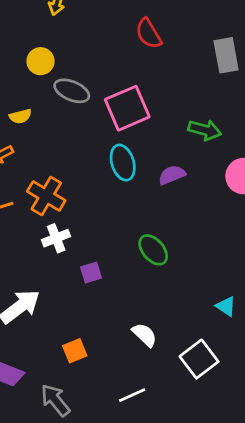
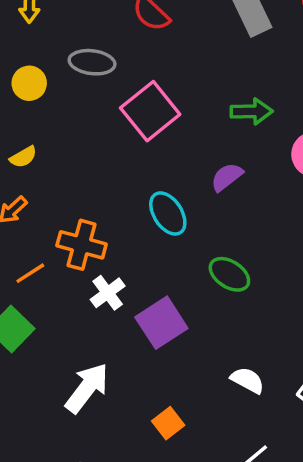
gray ellipse: (72, 91) -> (92, 62), moved
cyan ellipse: (123, 163) -> (168, 213), moved
purple square: (91, 273) -> (161, 323), size x1.8

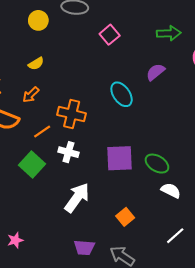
pink square: (150, 111) -> (110, 35), size x0.6
green ellipse: (229, 274) -> (157, 164), moved
white cross: (108, 293) -> (68, 152), moved, turned -36
purple square: (161, 323) -> (120, 158), turned 32

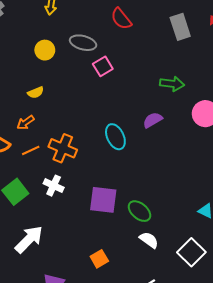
pink square: (110, 35) -> (103, 66), moved
orange line: (42, 131) -> (31, 150), moved
white arrow: (77, 198) -> (29, 239), moved

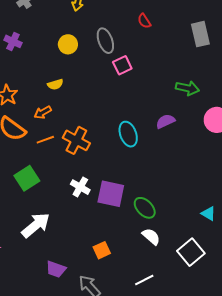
red semicircle: (121, 19) -> (144, 21), size x0.7
gray ellipse: (83, 43) -> (105, 41), turned 50
white cross: (54, 186) -> (80, 187), moved

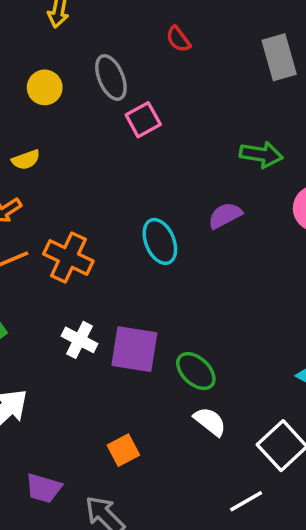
white line: (144, 280) -> (246, 501), moved

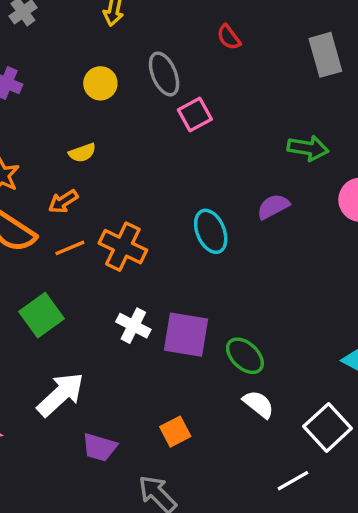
purple trapezoid: (44, 488) -> (99, 447), moved

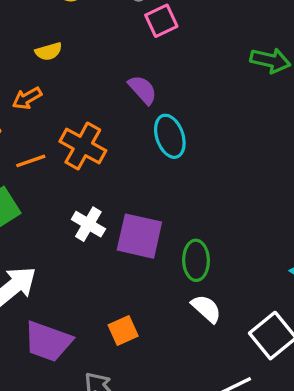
purple semicircle: (273, 207) -> (143, 90), moved, turned 72
orange line: (70, 248) -> (31, 161), moved
green ellipse: (245, 356) -> (196, 260), turned 42
purple trapezoid: (99, 447) -> (48, 341), size x1.4

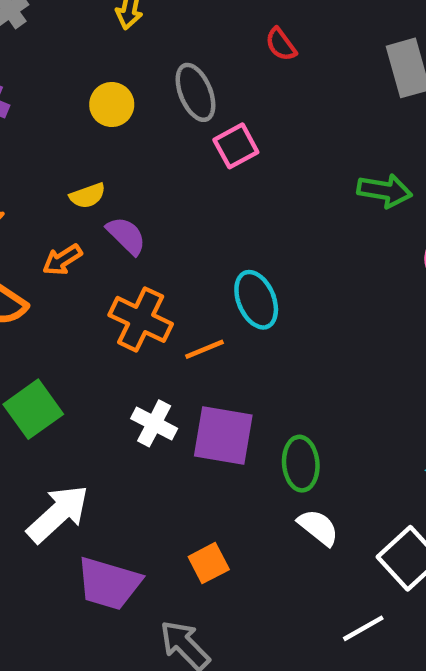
purple semicircle: (143, 90) -> (126, 236), moved
orange line: (31, 161) -> (205, 349), moved

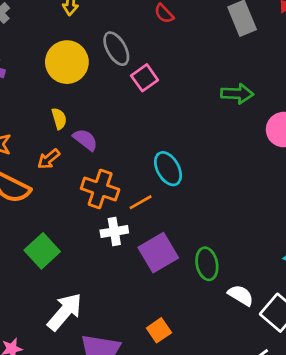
yellow circle: (112, 105) -> (67, 62), size x1.6
yellow semicircle: (88, 196) -> (59, 119), turned -80
white cross: (154, 423) -> (114, 232), moved, turned -30
purple square: (223, 435) -> (158, 253), turned -33
white semicircle: (318, 527) -> (241, 295), moved

